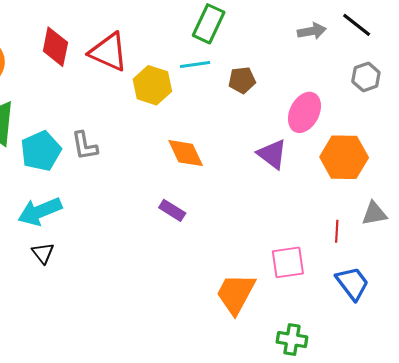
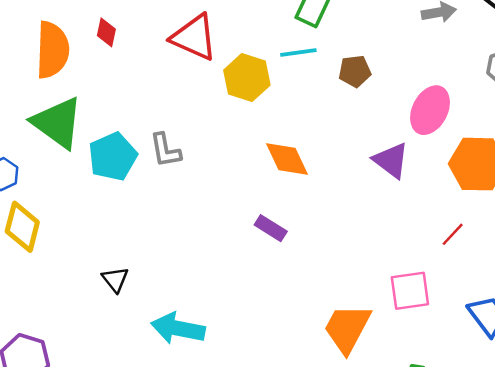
red diamond: (55, 47) -> (106, 32), moved, size x0.6
cyan arrow: (40, 211) -> (178, 328), moved, turned 33
red line: (337, 231) -> (453, 234), moved, turned 40

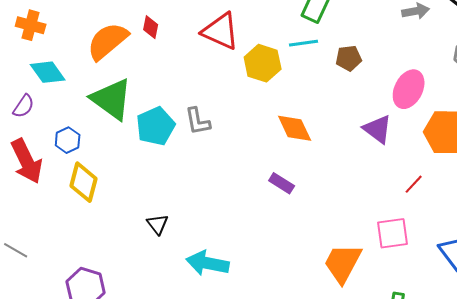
orange semicircle: (52, 50) -> (108, 41), turned -132
red line: (453, 234) -> (414, 184), moved

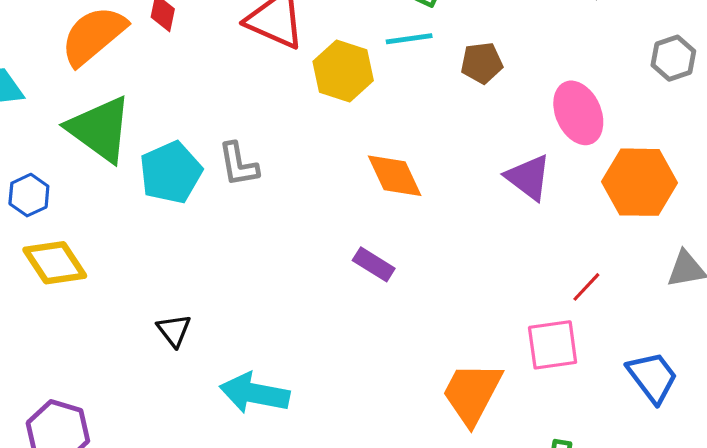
pink ellipse: (409, 89) -> (578, 113), turned -51
yellow diamond: (84, 182) -> (55, 263), turned -48
red line: (414, 184) -> (586, 287), moved

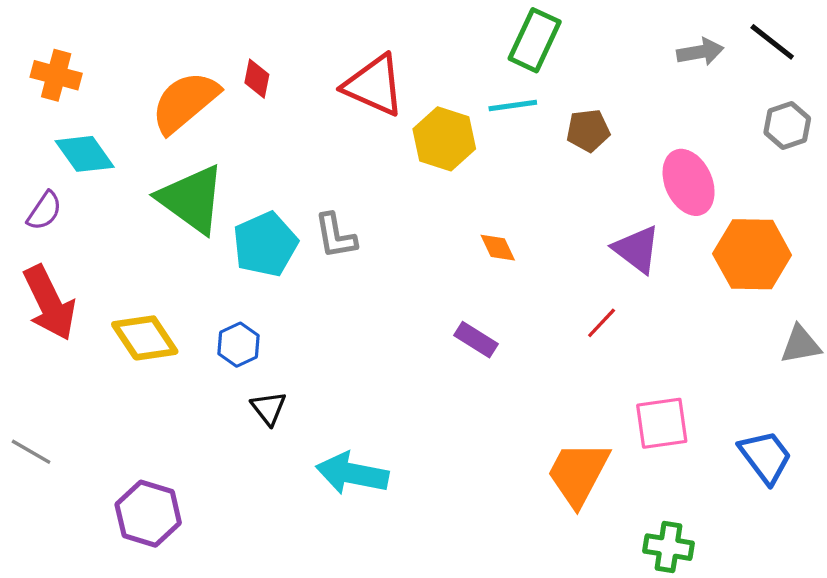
orange diamond: (395, 176) -> (498, 248), size x0.6
blue hexagon: (29, 195) -> (238, 345), moved
red line: (586, 287) -> (602, 323), moved

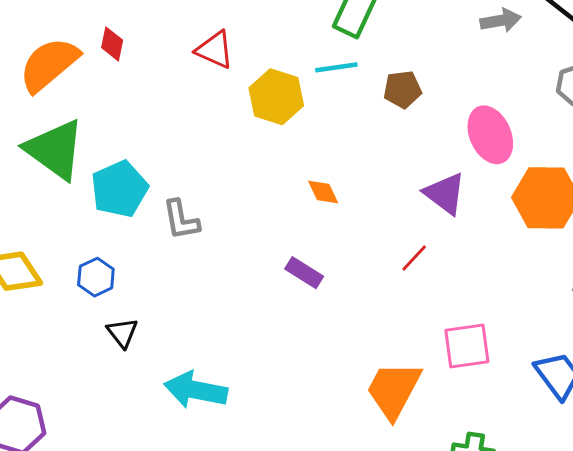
red triangle: (374, 85) -> (215, 50), size x0.7
gray L-shape: (336, 236) -> (181, 220), moved

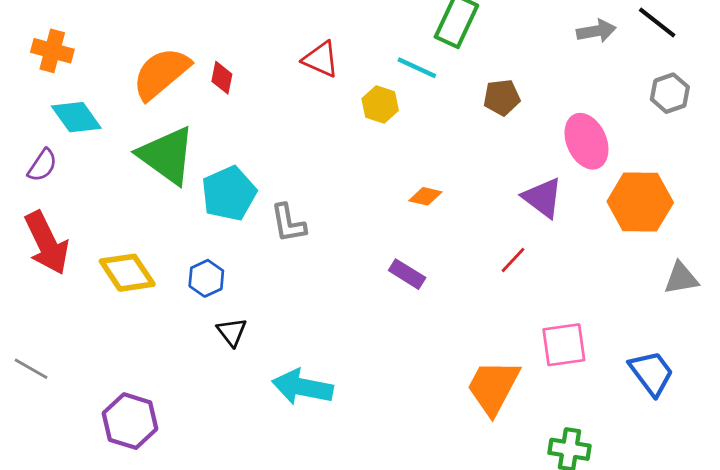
red diamond: (112, 44) -> (222, 78), moved
cyan line: (336, 67) -> (417, 68), moved, turned 33
yellow hexagon: (276, 97) -> (380, 104), size x0.7
orange diamond: (323, 192) -> (425, 196), turned -52

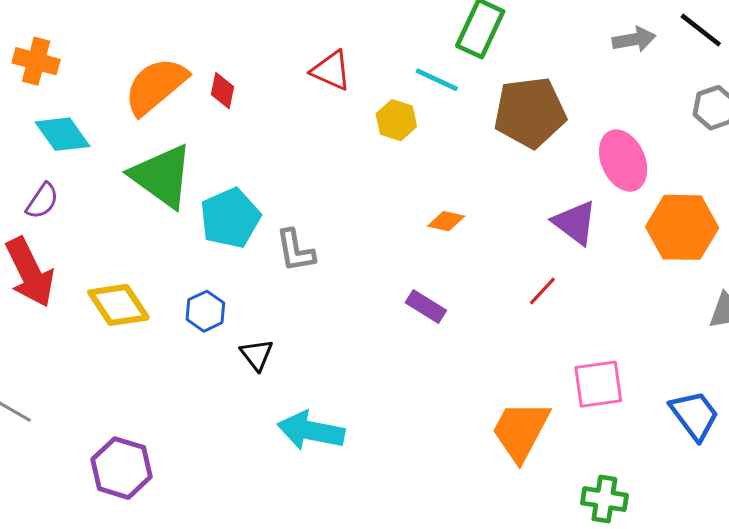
brown pentagon: (502, 97) -> (530, 112), size x1.8
purple semicircle: (42, 165) -> (42, 201), moved
black triangle: (232, 332) -> (257, 355), moved

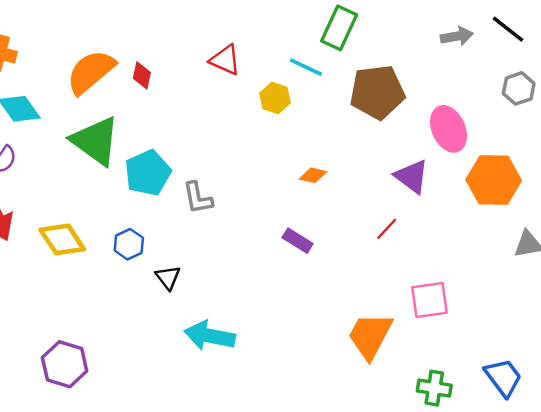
blue trapezoid: (695, 415) -> (503, 377), moved

